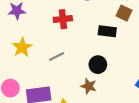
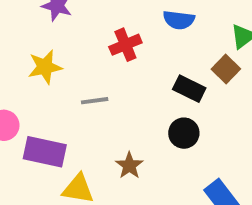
red cross: (63, 19) -> (125, 45), turned -36
black circle: (98, 65) -> (184, 133), moved

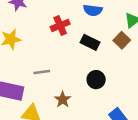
black rectangle: (189, 89) -> (90, 42), moved
gray line: (95, 101) -> (42, 72), moved

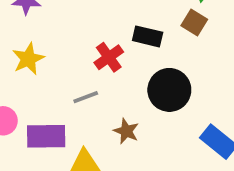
red cross: (60, 25) -> (109, 57), moved
black circle: (96, 80) -> (169, 90), size x1.5

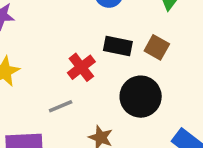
brown square: (194, 22) -> (157, 47), moved

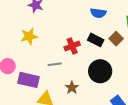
brown square: (157, 47) -> (116, 39), moved

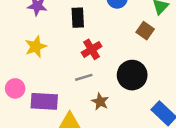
black rectangle: (96, 40) -> (78, 18), moved, turned 70
gray line: (55, 64) -> (84, 77), moved

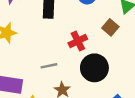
red cross: (92, 49) -> (78, 41), moved

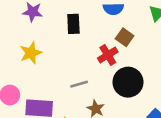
brown square: (110, 27) -> (125, 37), moved

